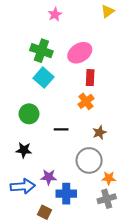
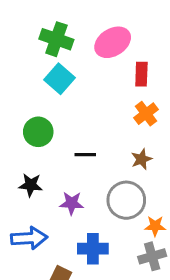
red rectangle: (90, 78) -> (141, 74), moved
orange cross: (86, 101) -> (146, 114), moved
purple star: (49, 177) -> (72, 203), moved

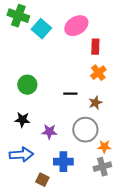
green cross: (56, 39) -> (18, 16), moved
cyan square: (59, 79) -> (41, 29), moved
black line: (85, 155) -> (70, 94), moved

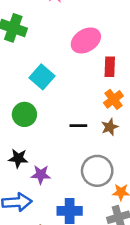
cyan square: (41, 29) -> (42, 77), moved
brown star: (95, 103) -> (110, 127), moved
purple star: (49, 132) -> (41, 175), moved

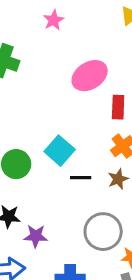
cyan square: (42, 77) -> (60, 151), moved

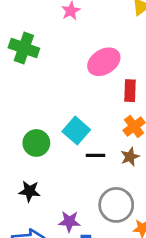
purple star: (36, 236) -> (69, 221), moved

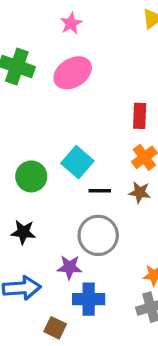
pink ellipse: (104, 62) -> (73, 73), moved
brown star: (130, 157) -> (140, 192), turned 30
gray circle: (116, 205) -> (98, 235), moved

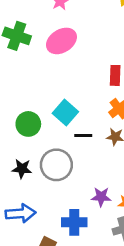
gray circle: (98, 235) -> (56, 165), moved
purple star: (69, 267) -> (101, 197), moved

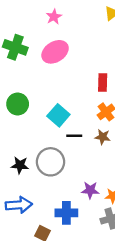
green circle: (28, 124) -> (18, 104), moved

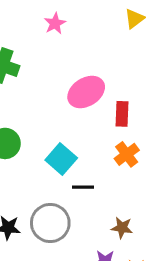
pink ellipse: (55, 52) -> (86, 92), moved
brown star: (103, 137) -> (122, 228), moved

